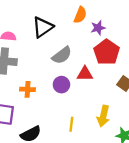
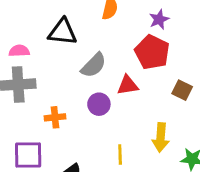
black triangle: (43, 27) -> (63, 32), turned 50
purple star: (98, 28) -> (159, 19), moved

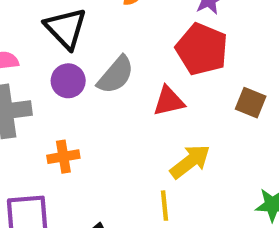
black triangle: (63, 32) -> (66, 28), turned 44
purple circle: (99, 104) -> (68, 81), moved
yellow arrow: (161, 137) -> (190, 161), moved, turned -128

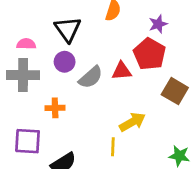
gray semicircle: (116, 75) -> (91, 77), moved
red triangle: (169, 101) -> (122, 71), moved
brown square: (251, 103) -> (175, 91), size x1.4

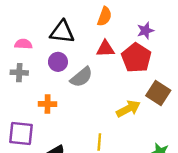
black triangle: (68, 29) -> (62, 32), turned -50
red triangle: (122, 71) -> (105, 49), moved
gray cross: (23, 75) -> (19, 73), size x0.6
yellow arrow: (132, 122) -> (128, 109), moved

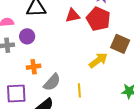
purple circle: (58, 62) -> (27, 36), moved
gray semicircle: (81, 77) -> (52, 82), moved

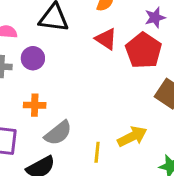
red triangle: (73, 16) -> (106, 39), turned 35
yellow arrow: (98, 60) -> (132, 136), moved

